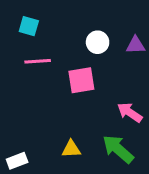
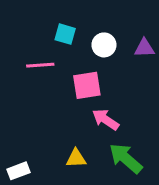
cyan square: (29, 26) -> (65, 34), moved
pink arrow: (130, 112) -> (106, 120), moved

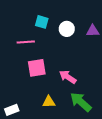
pink square: (87, 85) -> (37, 68), moved

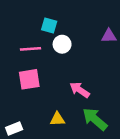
white circle: (67, 29) -> (62, 44), moved
pink square: (37, 68) -> (29, 79), moved

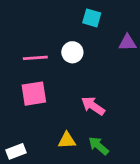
cyan square: (49, 25) -> (92, 18), moved
green arrow: (95, 119) -> (99, 146), moved, size x0.7

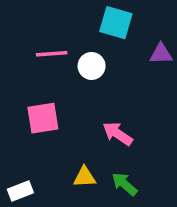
cyan square: (92, 18) -> (116, 23), size x1.4
pink line: (35, 58) -> (52, 54), moved

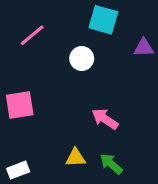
pink line: (52, 54) -> (32, 35), moved, turned -36
pink square: (43, 118) -> (20, 105), moved

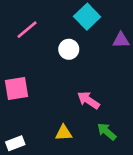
cyan square: (103, 20) -> (87, 17), turned 30
green arrow: (111, 164) -> (107, 132), moved

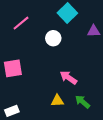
yellow triangle: (64, 133) -> (57, 101), moved

